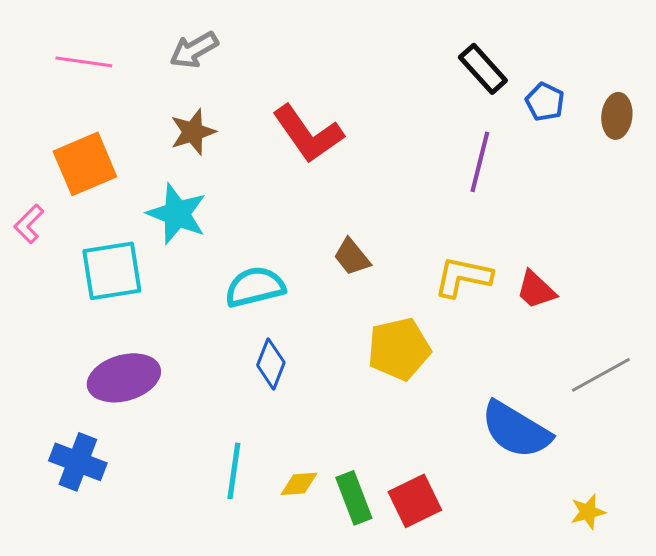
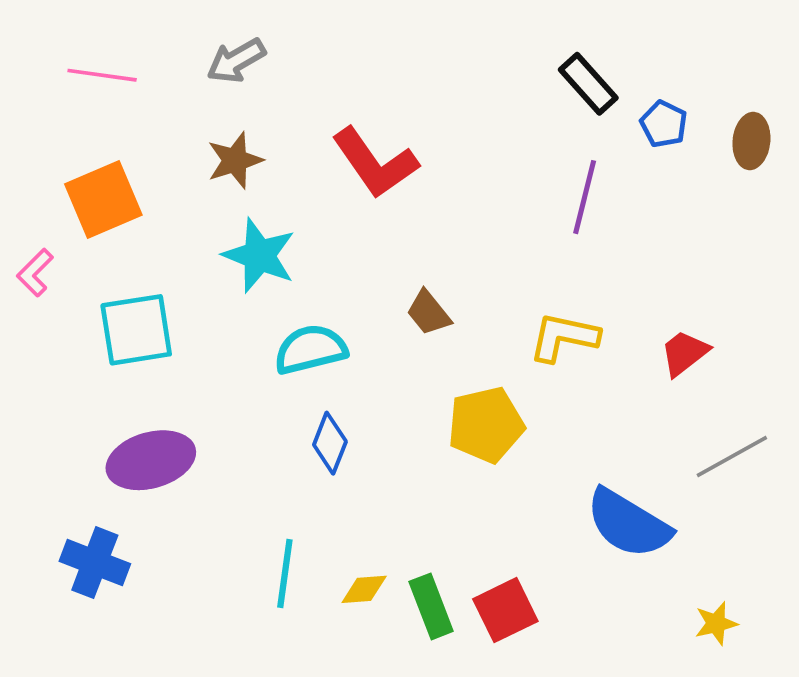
cyan star: (177, 214) -> (259, 256), moved
red trapezoid: (536, 290) -> (684, 353), moved, turned 99

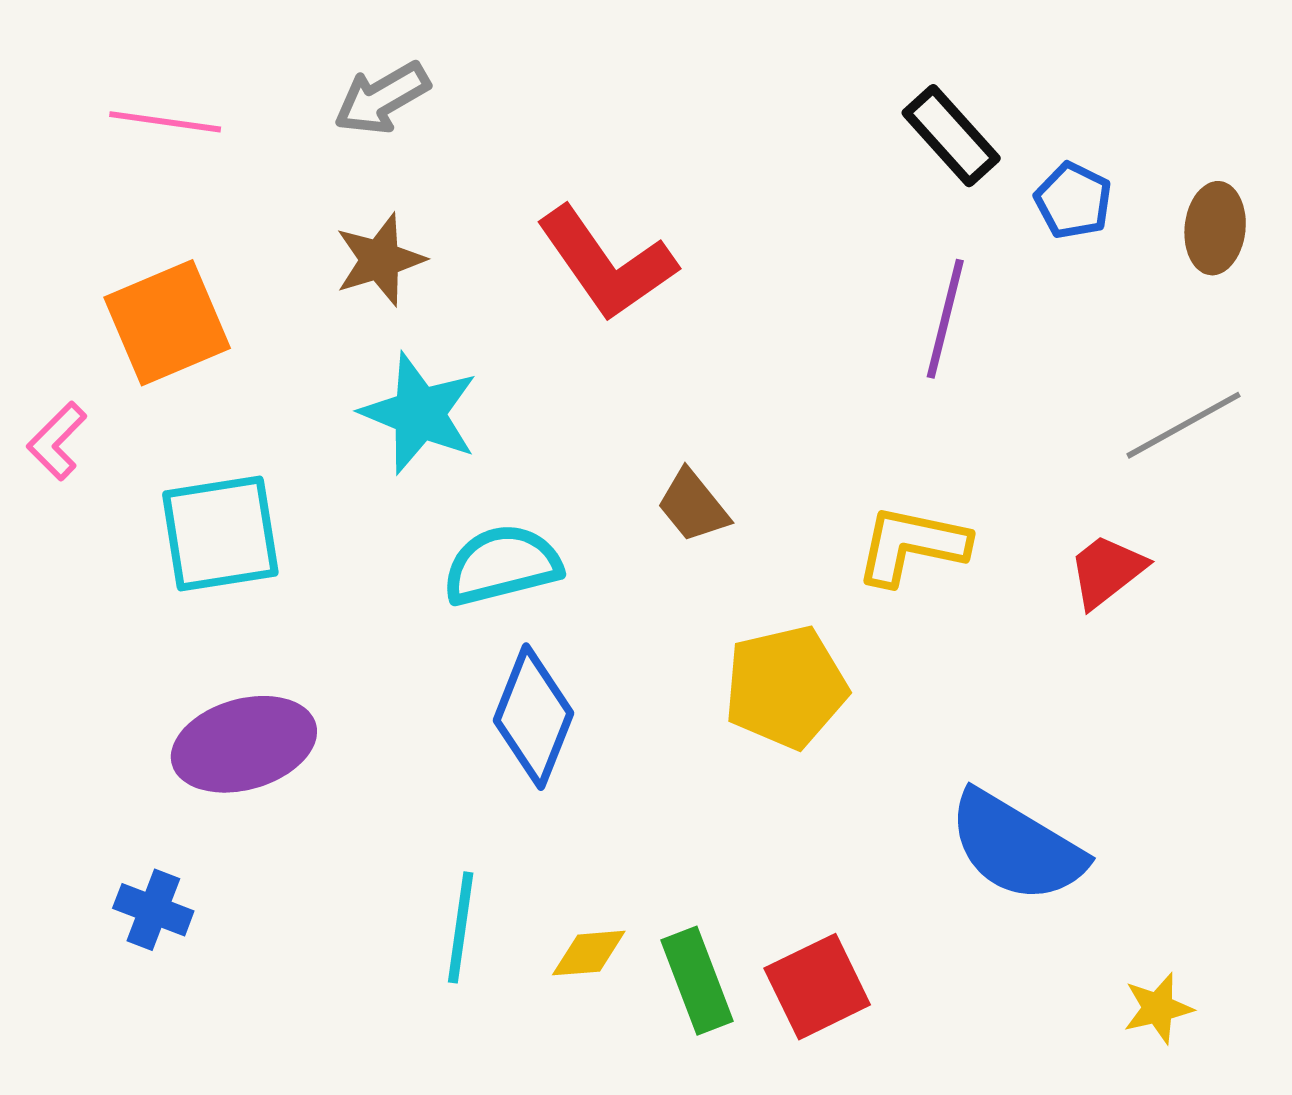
blue diamond: (330, 443) -> (534, 717), size x1.4
gray line: (732, 457) -> (1184, 425), moved
blue cross: (95, 563) -> (153, 910), size x0.7

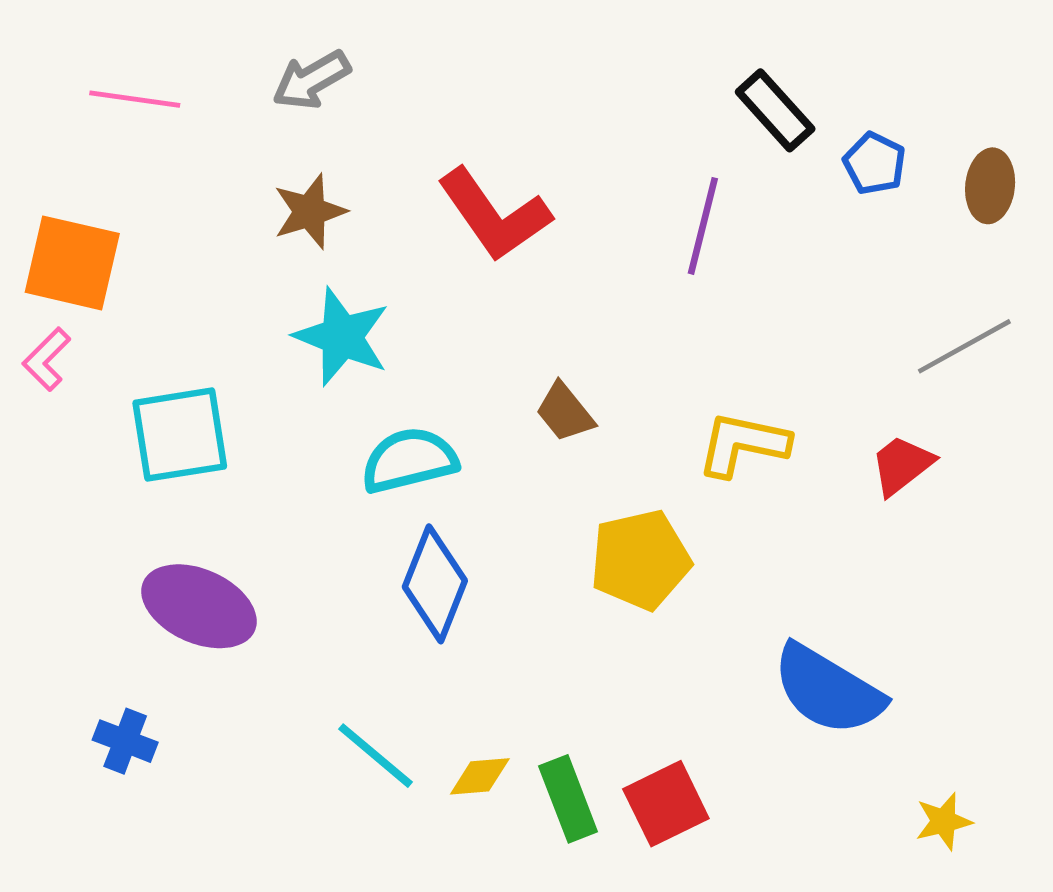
purple line: (945, 319) -> (703, 226), moved
orange square: (167, 323) -> (72, 263), moved, turned 36
purple ellipse: (244, 744) -> (199, 606), turned 40
cyan line: (461, 927) -> (375, 756), turned -58

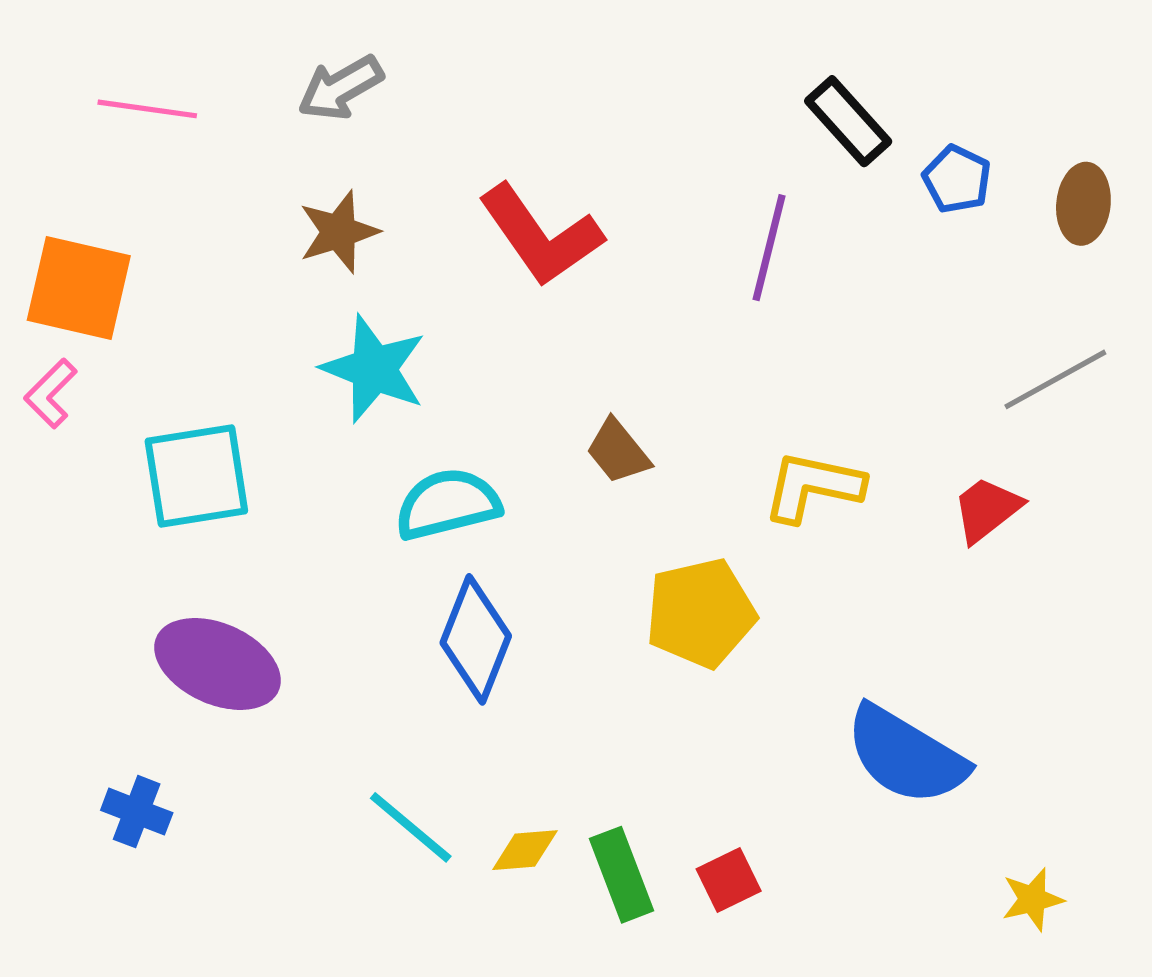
red square: (666, 804) -> (729, 880), size x0.7

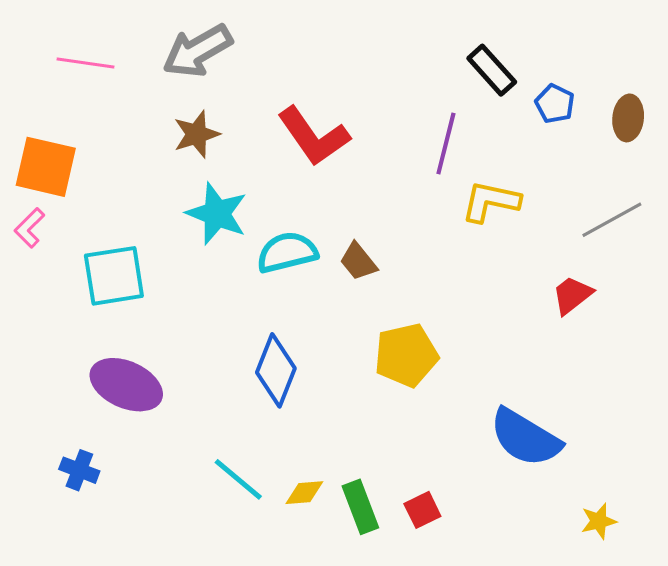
gray arrow: (340, 88) -> (197, 51), size x1.4
yellow L-shape: (813, 487) -> (491, 201), moved
cyan semicircle: (448, 504) -> (287, 252), moved

